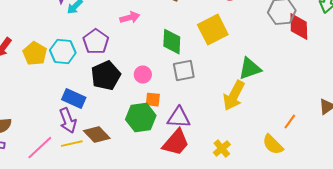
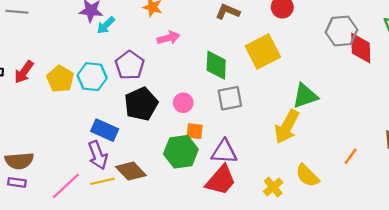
yellow semicircle: (273, 145) -> (307, 176), moved

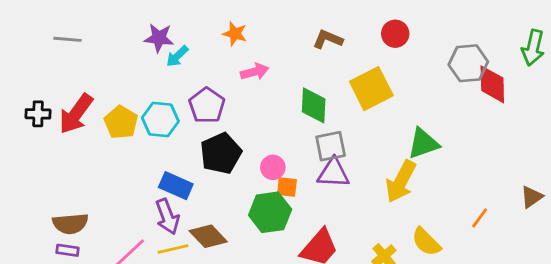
red arrow: (24, 72) -> (76, 114), size x1.4
pink circle: (183, 103) -> (273, 167), moved
purple triangle: (224, 152) -> (333, 173), moved

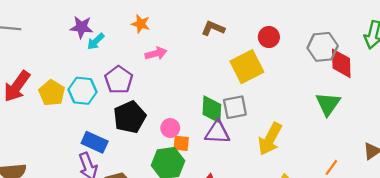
red circle: (395, 34) -> (269, 37), moved
green diamond: (314, 105) -> (212, 109), moved
green triangle: (423, 143) -> (328, 104), moved, turned -36
gray square: (331, 146) -> (235, 107), moved

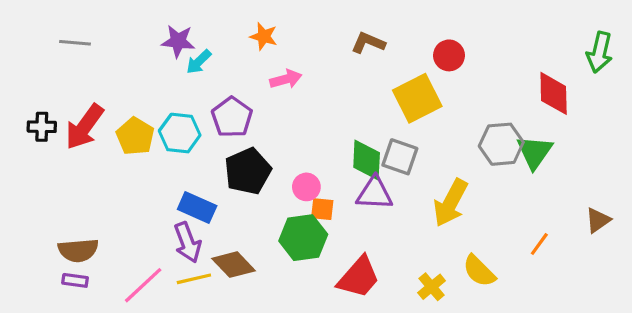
gray hexagon: (323, 47) -> (501, 144), moved
gray square: (235, 107) -> (400, 157), turned 30

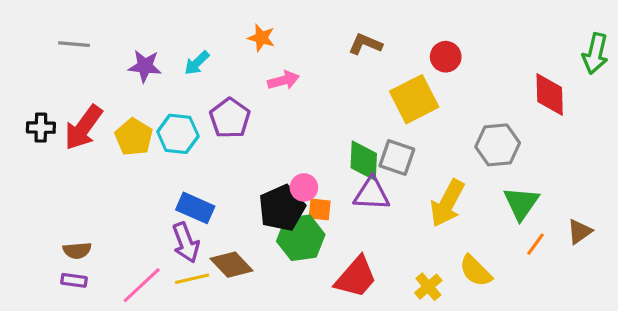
purple star: (178, 41) -> (145, 66), moved
green triangle: (535, 152) -> (521, 203), moved
black pentagon: (248, 171) -> (282, 208), moved
brown triangle: (598, 220) -> (580, 232), moved
brown semicircle: (78, 250) -> (77, 250), size x0.7

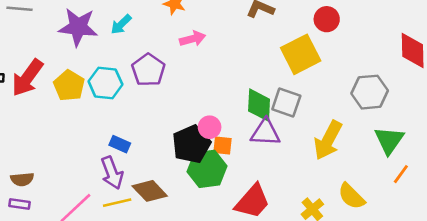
purple star: (145, 66) -> (78, 27), size x1.4
blue rectangle: (195, 208) -> (120, 144), size x0.7

